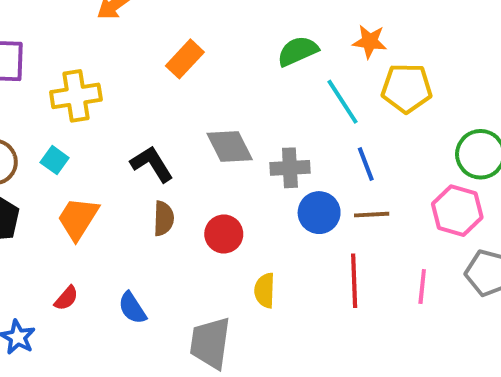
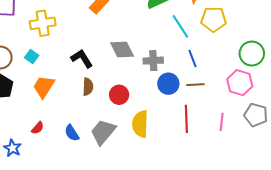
yellow semicircle: (265, 290) -> (140, 124), size x1.5
gray trapezoid: (210, 343) -> (103, 132), moved, turned 32

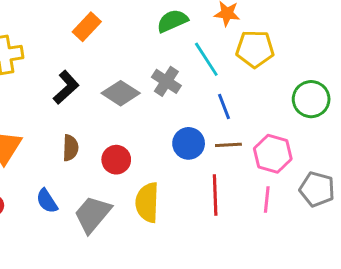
gray diamond: (122, 49) -> (121, 93), turned -30
black L-shape: (82, 59) -> (66, 87), moved, turned 80
gray cross: (153, 61) -> (166, 81), moved, turned 36
pink hexagon: (240, 83) -> (273, 154), moved
blue semicircle: (72, 133) -> (47, 201), moved

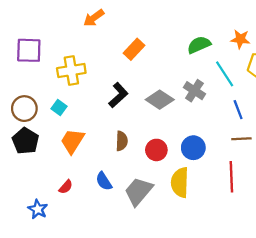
blue circle: (189, 143) -> (193, 148), moved

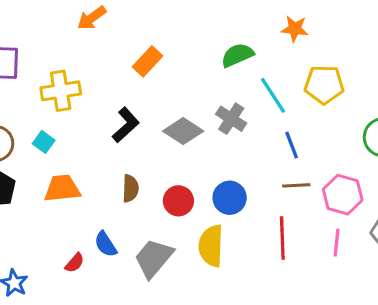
orange star: (240, 39) -> (295, 29), moved
orange trapezoid: (72, 141) -> (62, 188), turned 52
red semicircle: (66, 187) -> (75, 263), moved

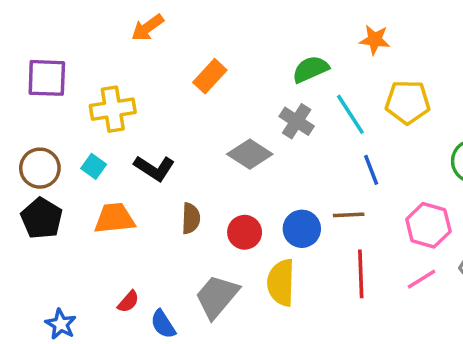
gray cross: (231, 119) -> (297, 121), moved
black L-shape: (126, 125) -> (154, 168), moved, turned 75
brown line: (296, 185) -> (349, 215), moved
pink line: (337, 243) -> (422, 279), turned 52
blue semicircle: (106, 244) -> (163, 324), moved

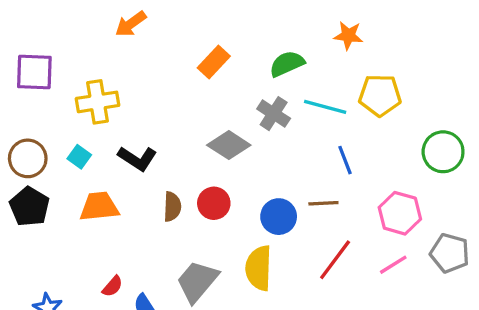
orange rectangle: (210, 76) -> (214, 62), moved
cyan line: (350, 114) -> (325, 107), turned -42
red circle: (245, 232) -> (214, 203), moved
red line: (361, 274) -> (335, 260), turned 39

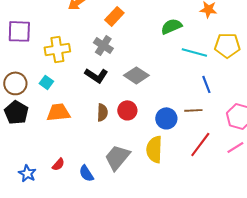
orange rectangle: (214, 62) -> (114, 16), moved
gray cross: (274, 114) -> (103, 45), moved
black L-shape: (137, 158) -> (96, 75), moved
red semicircle: (112, 286) -> (58, 164), moved

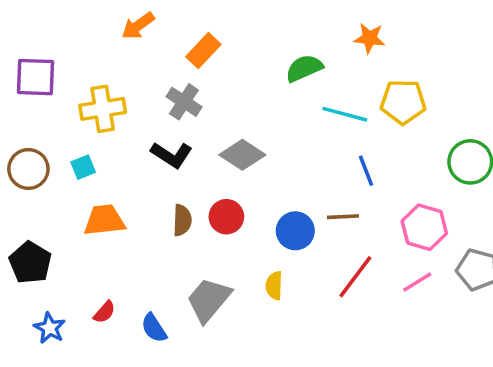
cyan square: (46, 82) -> (83, 167), turned 32
black pentagon: (16, 112) -> (30, 263), moved
yellow semicircle: (154, 149) -> (274, 286), size x0.6

